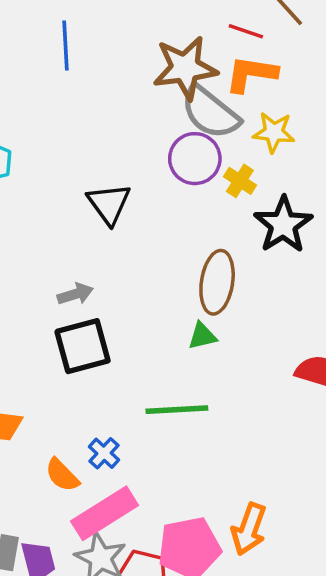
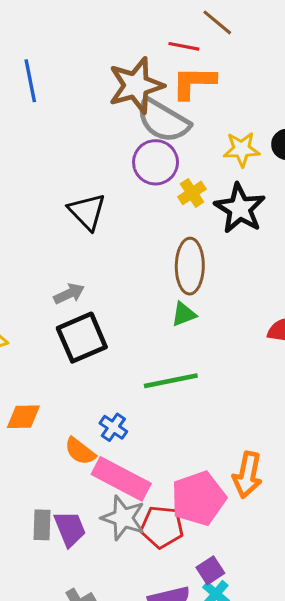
yellow star: (274, 132) -> (242, 149), moved
yellow cross: (240, 181) -> (192, 193), moved, turned 32
pink rectangle: (105, 513) -> (121, 479), turned 68

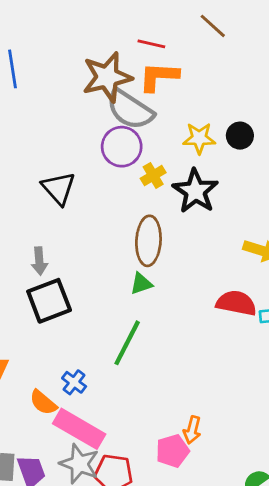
brown line: (217, 22) -> (213, 26), moved
gray arrow: (69, 294) -> (39, 261), turned 108
green line: (171, 381) -> (127, 343), turned -54
orange arrow: (247, 475) -> (192, 430), size x0.7
pink pentagon: (198, 498) -> (173, 451), moved, size x0.7

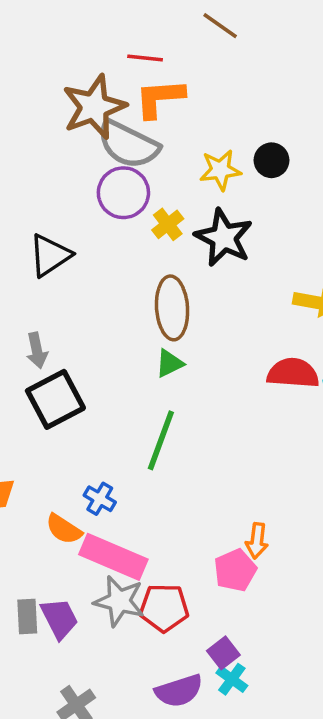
black triangle: (59, 188) -> (50, 255), turned 45

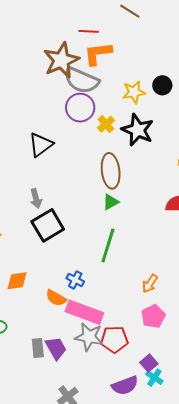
orange arrow: (257, 541) -> (150, 284), moved, turned 30

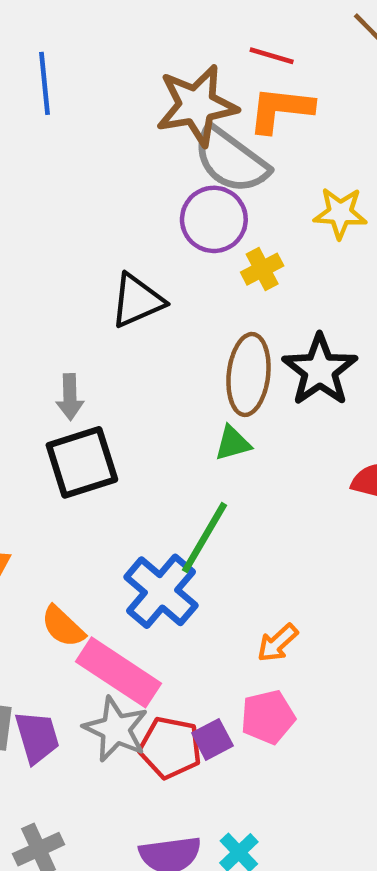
black star: (138, 130) -> (320, 370), moved
black triangle: (41, 145) -> (137, 301), moved
blue cross: (75, 280) -> (161, 591), moved, size x1.8
purple square: (149, 363) -> (212, 739), moved

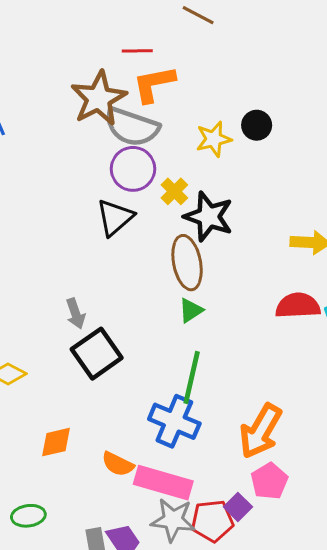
black triangle: (137, 301) -> (115, 217), moved
black star: (320, 370) -> (209, 217), moved
orange arrow: (277, 643) -> (261, 431), size x1.8

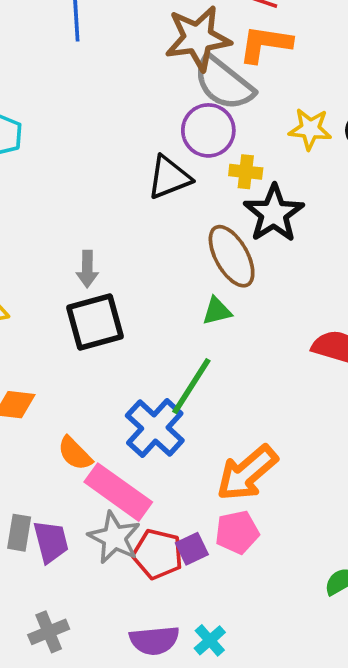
yellow cross: (174, 191) -> (246, 172), turned 32
brown ellipse: (187, 263) -> (232, 256), turned -38

